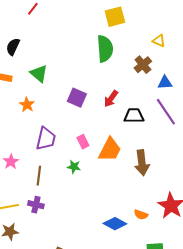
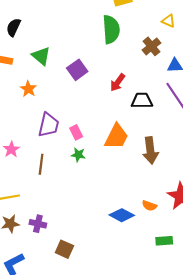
purple square: (77, 98) -> (77, 70), moved, turned 30
pink rectangle: (83, 142) -> (76, 132), moved
purple cross: (36, 205) -> (38, 224), moved

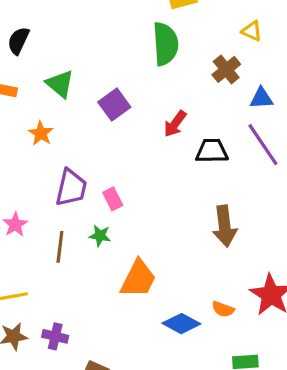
orange trapezoid: (116, 137) -> (138, 279), moved
green star: (78, 155) -> (100, 236), moved

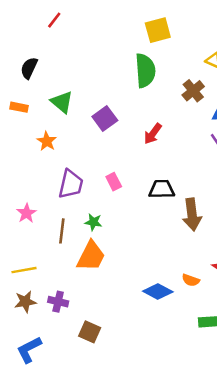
black trapezoid: (212, 151) -> (162, 189), moved
pink rectangle: (113, 199) -> (114, 182), moved
orange trapezoid: (138, 279) -> (91, 256), moved

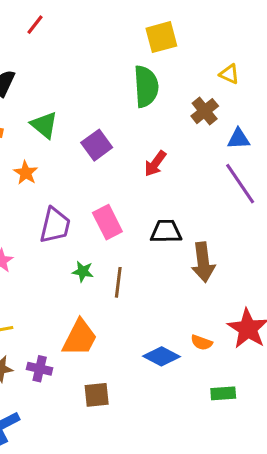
pink rectangle: (114, 182) -> (107, 222), size x1.5
brown line: (62, 231) -> (118, 282), moved
orange trapezoid: (91, 256) -> (80, 338), moved
brown square: (90, 332) -> (97, 395), moved, turned -30

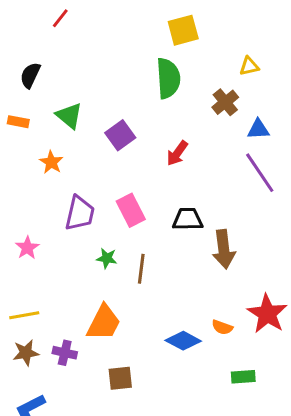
yellow triangle: (229, 74) -> (249, 66), turned -36

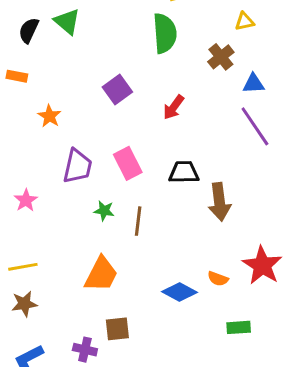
green triangle: (69, 116) -> (67, 21), moved
purple cross: (65, 353) -> (85, 350), moved

